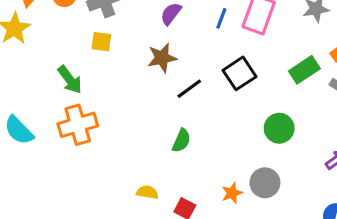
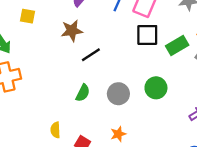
black square: (239, 73) -> (147, 35), moved, turned 30
gray circle: (265, 183) -> (118, 94), moved
yellow semicircle: (147, 192) -> (55, 130), turned -105

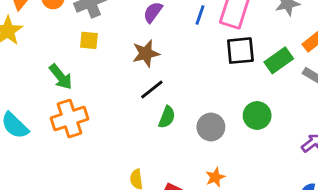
black line: (91, 55) -> (152, 89), moved
green semicircle: (83, 93) -> (167, 117), moved

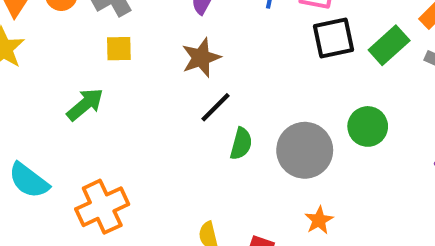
green arrow: (61, 77) -> (85, 104), turned -84
orange cross: (69, 119) -> (102, 207), moved
gray circle: (211, 127) -> (305, 150), size x1.4

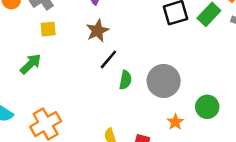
green circle: (368, 126) -> (207, 107), moved

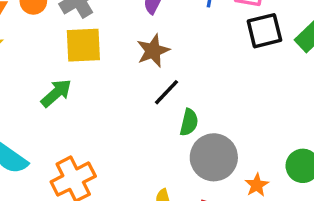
yellow square: (48, 29) -> (83, 45), size x1.6
gray circle: (164, 81) -> (214, 157), moved

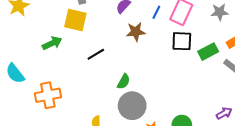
brown star: (153, 51) -> (136, 32), moved
black line: (166, 92) -> (96, 54), moved

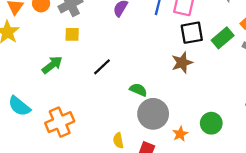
yellow square: (75, 20) -> (72, 34), size x0.6
brown star: (136, 32) -> (182, 63), moved
green semicircle: (124, 82) -> (138, 90), turned -84

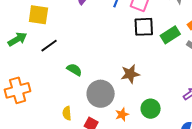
yellow square: (72, 34) -> (38, 15), size x1.5
brown star: (182, 63) -> (130, 74), moved
black line: (102, 67) -> (49, 46), moved
green semicircle: (138, 90) -> (74, 70), moved

